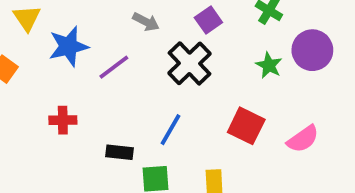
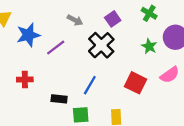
pink semicircle: (303, 139) -> (170, 75), moved

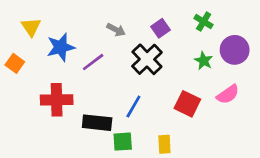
red cross: (25, 79) -> (57, 100), size x1.6
black rectangle: (59, 99) -> (97, 123), size x1.5

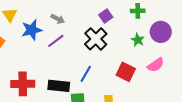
green cross: (204, 22) -> (138, 11), turned -32
gray arrow: (116, 30) -> (58, 19), moved
red cross: (57, 100) -> (23, 84), moved

